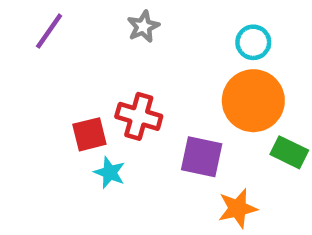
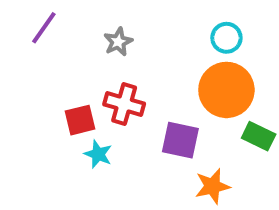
gray star: (143, 27) -> (118, 42), moved

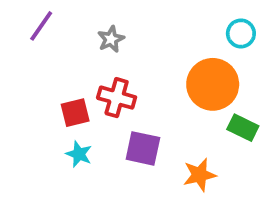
cyan circle: (226, 38) -> (241, 33), moved
purple square: (180, 140) -> (143, 148), moved
cyan star: (98, 154) -> (79, 154), moved

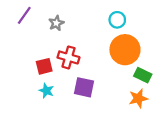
cyan circle: (241, 33) -> (117, 20), moved
gray star: (111, 39) -> (56, 23), moved
orange star: (199, 175) -> (138, 98), moved

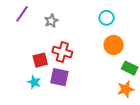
orange circle: (125, 50) -> (114, 45), size x0.7
purple square: (84, 87) -> (59, 77), moved
cyan star: (46, 91) -> (34, 82), moved

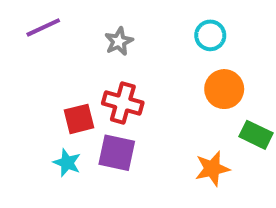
purple line: (22, 14) -> (43, 27), turned 30
gray star: (51, 21) -> (119, 41), moved
orange star: (126, 89) -> (212, 169), moved

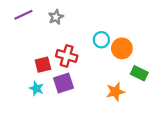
cyan circle: (210, 35) -> (101, 40), moved
gray star: (119, 41) -> (56, 17), moved
purple square: (117, 153) -> (63, 83), turned -30

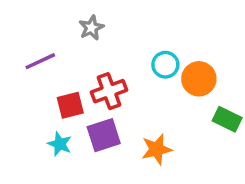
purple line: (23, 15) -> (40, 61), moved
red cross: (67, 56) -> (109, 91), turned -36
orange star: (115, 92) -> (157, 149), moved

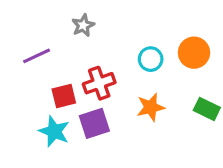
orange circle: (199, 79) -> (194, 53), moved
cyan star: (60, 144) -> (54, 131), size x1.4
orange star: (157, 149) -> (151, 107), moved

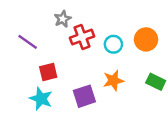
purple line: (37, 56) -> (28, 42), turned 60
red cross: (99, 83) -> (82, 37), moved
purple square: (94, 123) -> (84, 96), moved

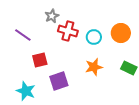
red cross: (82, 37) -> (68, 31), turned 36
purple square: (84, 96) -> (59, 81), moved
cyan star: (41, 99) -> (26, 91), moved

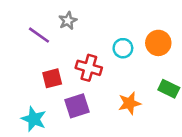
red cross: (68, 31) -> (89, 68), moved
purple line: (23, 35) -> (39, 35), moved
orange star: (94, 67) -> (129, 103), moved

